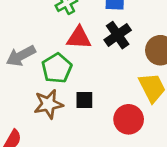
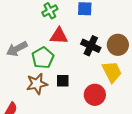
black cross: (118, 35) -> (91, 46), moved, turned -30

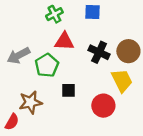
brown star: (37, 84) -> (30, 102), moved

